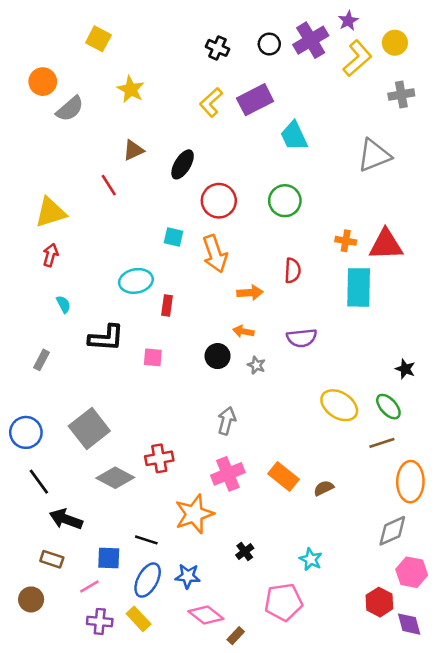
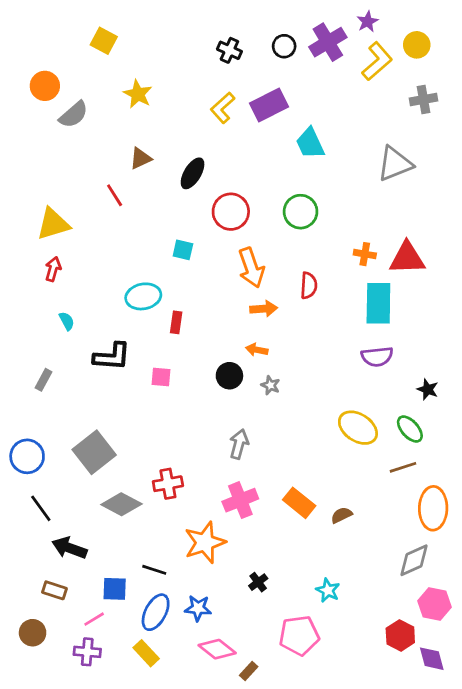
orange arrow: (215, 254) -> (251, 268), moved
purple semicircle: (302, 338) -> (377, 357), moved
purple cross: (100, 621) -> (87, 652), moved

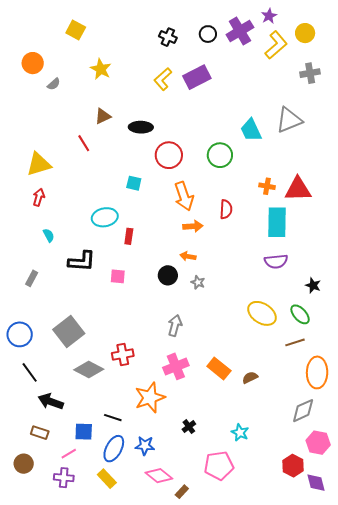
gray semicircle: (74, 115) -> (54, 84), size x0.6
cyan trapezoid: (310, 143) -> (251, 130), moved
black ellipse: (193, 173) -> (141, 127), turned 60

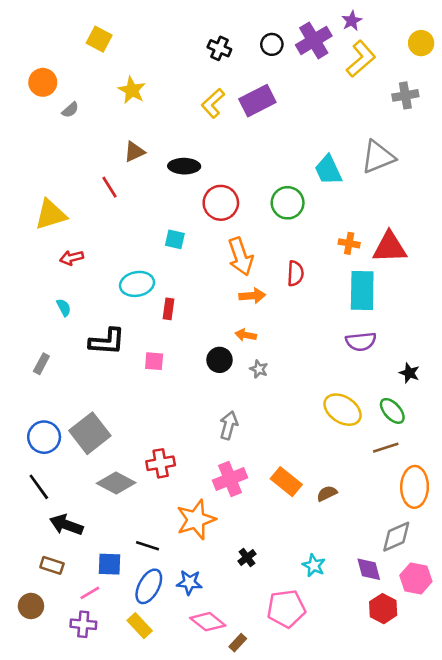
yellow circle: (305, 33) -> (421, 43), moved
red arrow: (39, 197) -> (72, 258), moved, turned -120
blue circle: (20, 334) -> (44, 437), moved
purple diamond: (316, 483) -> (369, 569), moved

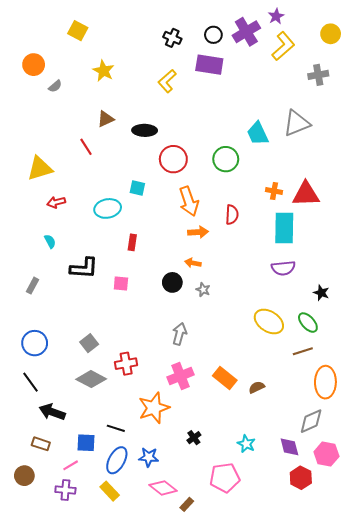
purple rectangle: (257, 101) -> (209, 65), moved, turned 36
cyan ellipse: (137, 284) -> (108, 208), moved
gray square: (90, 433) -> (89, 343), moved, size x0.6

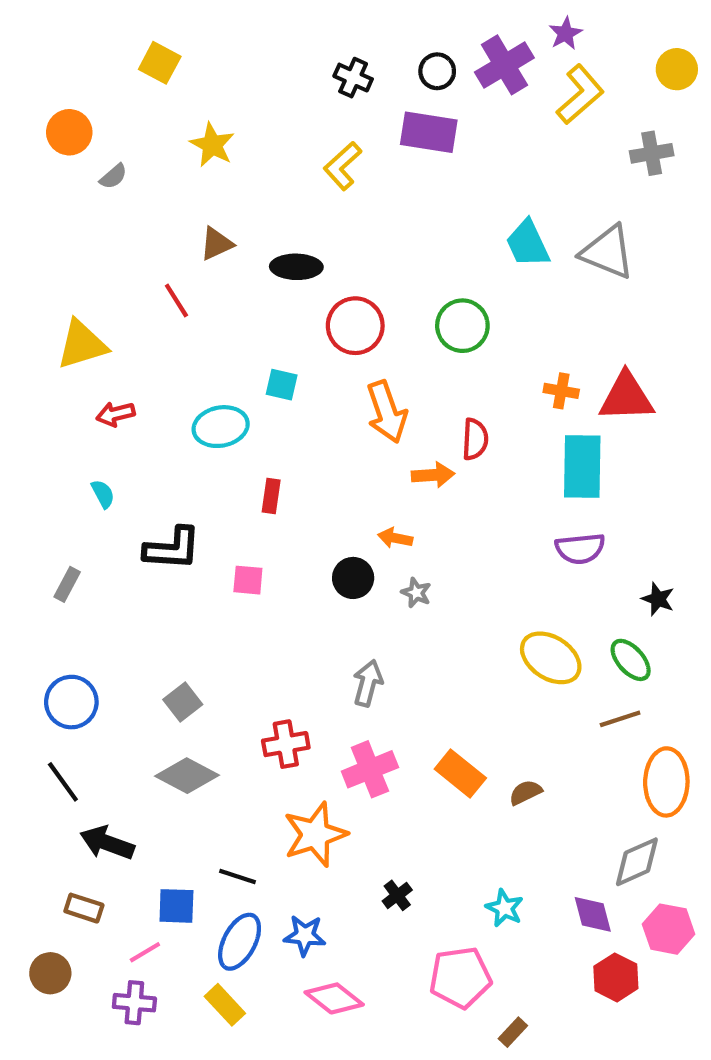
gray triangle: (297, 123) -> (607, 252), turned 44
cyan trapezoid: (258, 133) -> (528, 244), moved
orange arrow: (198, 232) -> (433, 475), moved
red cross: (126, 364) -> (286, 744), moved
brown rectangle: (187, 504) -> (513, 1032), moved

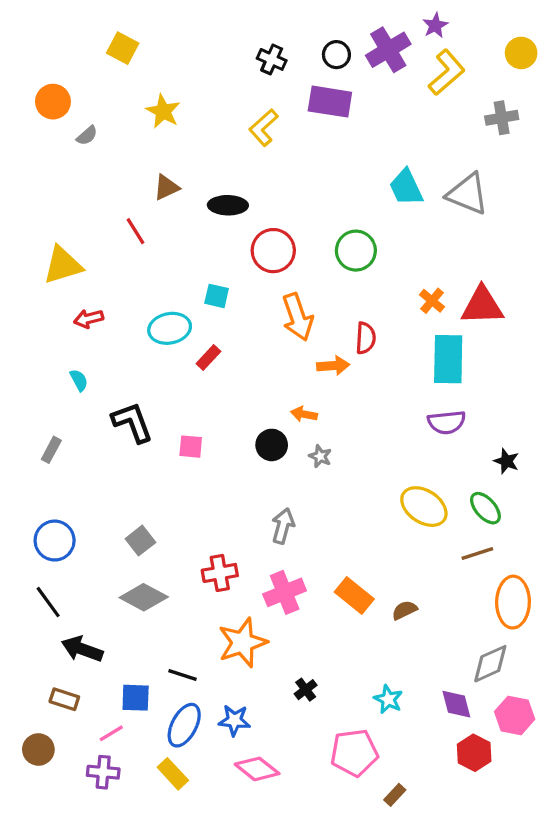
orange cross: (561, 391) -> (432, 301), turned 30
red rectangle: (271, 496) -> (208, 357), moved, turned 35
black L-shape: (172, 549) -> (132, 422), turned -114

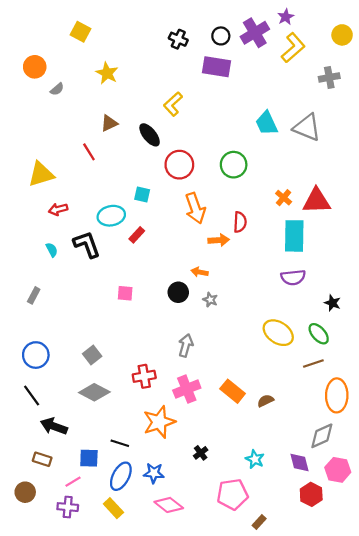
yellow L-shape: (264, 127) -> (173, 104), moved
black ellipse: (228, 205) -> (150, 135), turned 50
black L-shape: (132, 422) -> (87, 244), moved

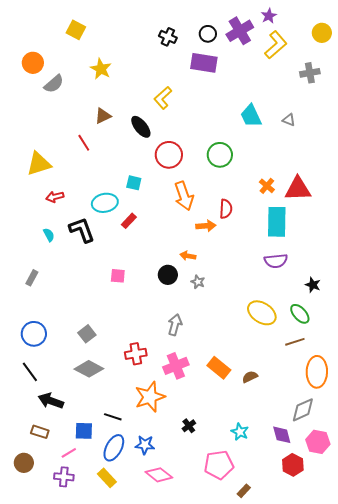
gray semicircle: (57, 89) -> (54, 84), size x1.5
gray triangle: (307, 127) -> (289, 120), size x0.5

